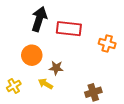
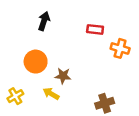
black arrow: (39, 19) -> (44, 21), size x0.7
red rectangle: (69, 29) -> (95, 29), moved, size x0.6

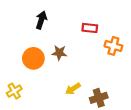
brown star: (63, 76) -> (59, 53), moved
yellow arrow: (51, 94) -> (73, 89), moved, turned -63

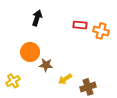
orange cross: (113, 46) -> (101, 31), moved
brown star: (59, 53) -> (46, 65), moved

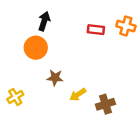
orange cross: (101, 31) -> (126, 26), moved
orange circle: (30, 52) -> (36, 48), moved

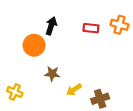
black arrow: (44, 21) -> (51, 26), moved
yellow cross: (15, 97) -> (15, 92), turned -35

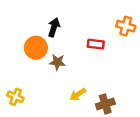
red rectangle: (91, 28) -> (96, 44), moved
brown star: (52, 74) -> (57, 62), moved

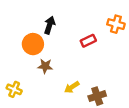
red rectangle: (96, 44) -> (88, 41), turned -32
brown star: (57, 62) -> (45, 66), moved

